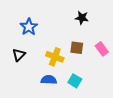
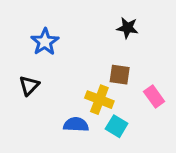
pink rectangle: (102, 49) -> (154, 96), moved
yellow cross: (55, 57) -> (99, 100), moved

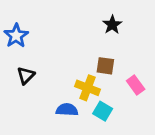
black star: (127, 28) -> (112, 25), turned 30
blue star: (45, 42) -> (16, 36), moved

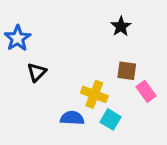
brown square: (105, 66) -> (127, 71), moved
black triangle: (26, 75) -> (37, 72), moved

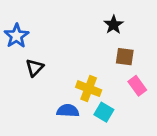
brown square: (127, 71) -> (125, 57), moved

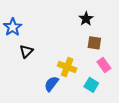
blue semicircle: (68, 111) -> (51, 84), turned -56
cyan square: (104, 112) -> (91, 85), moved

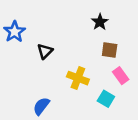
black triangle: (26, 51) -> (45, 51), moved
blue semicircle: (51, 84) -> (41, 106), moved

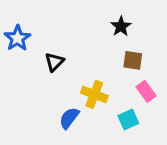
cyan square: (106, 99) -> (128, 119), turned 35
blue semicircle: (41, 106) -> (69, 118), moved

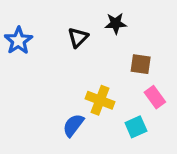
black star: (121, 26) -> (116, 23), moved, turned 30
black triangle: (54, 62) -> (78, 38), moved

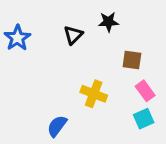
blue semicircle: (73, 125) -> (57, 126), moved
cyan square: (136, 127) -> (144, 119), moved

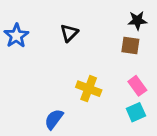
black star: (108, 22) -> (137, 20), moved
brown square: (132, 60) -> (130, 45), moved

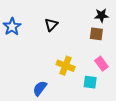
cyan square: (136, 112) -> (90, 82), moved, turned 32

